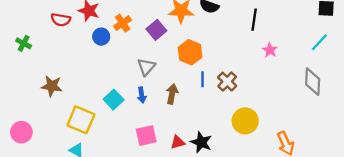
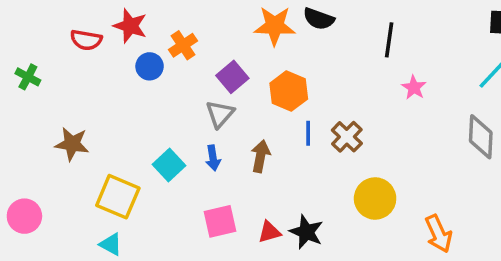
purple square: (156, 30) -> (232, 77), moved

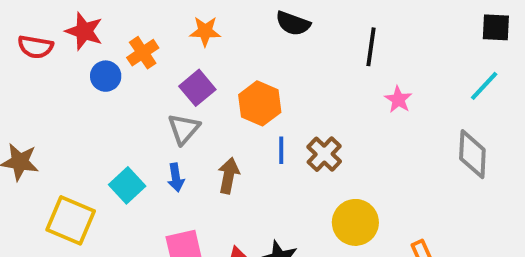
orange star: (275, 26) -> (205, 31), moved, size x0.7

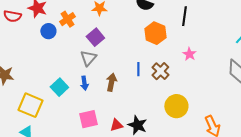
pink star: (398, 100) -> (189, 54), moved
orange hexagon: (260, 103) -> (155, 33), moved

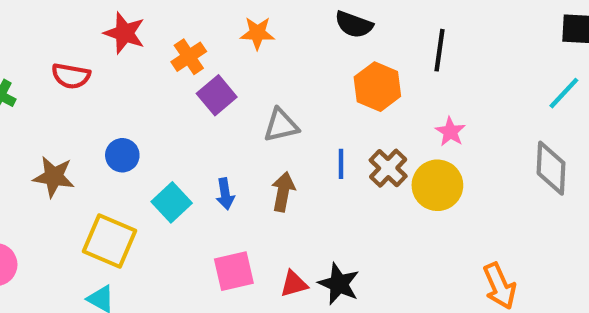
red semicircle: (12, 16) -> (71, 76), moved
blue circle: (48, 31) -> (122, 155), moved
purple square: (95, 37) -> (217, 95), moved
gray triangle: (88, 58) -> (281, 125), moved, turned 36
yellow circle: (176, 106) -> (437, 185), moved

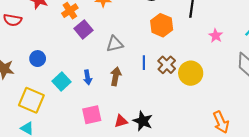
pink star: (450, 132) -> (216, 36), moved

